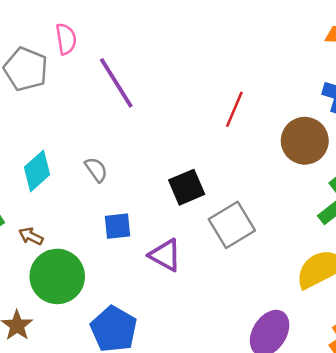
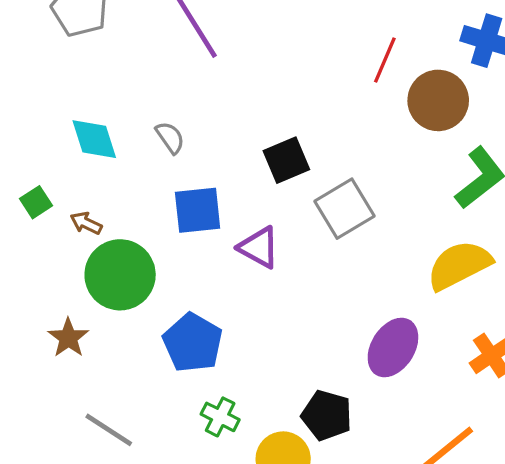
red line: (234, 109) -> (385, 60), moved
cyan diamond: (37, 171) -> (94, 139), turned -66
blue square: (118, 226) -> (198, 210), size x1.4

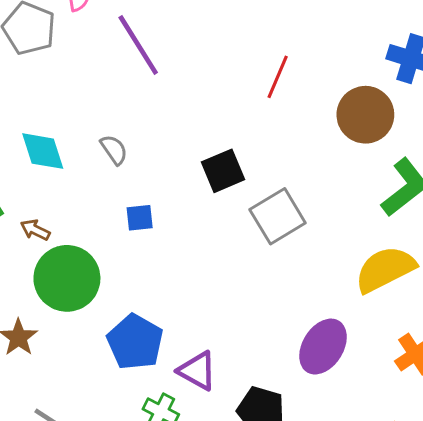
red line: (385, 60) -> (278, 77), moved
blue square: (198, 210) -> (140, 218), size x0.6
purple triangle: (259, 247) -> (197, 371), moved

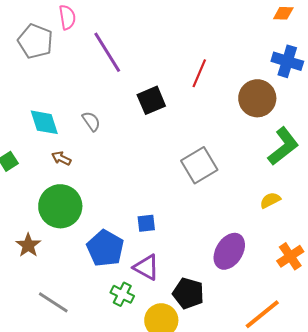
black square: (223, 171) -> (151, 100), moved
blue square: (140, 218) -> (146, 223), moved
brown arrow: (35, 230) -> (61, 158), moved
yellow semicircle: (385, 269) -> (270, 200), size x0.5

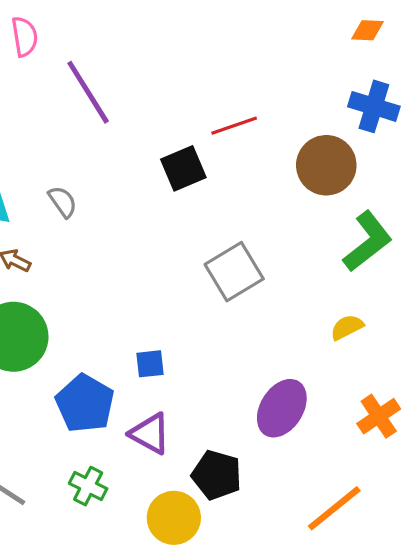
red line: (199, 73) -> (234, 126), turned 48
black square: (151, 100) -> (183, 168), moved
green cross: (122, 294) -> (88, 486), moved

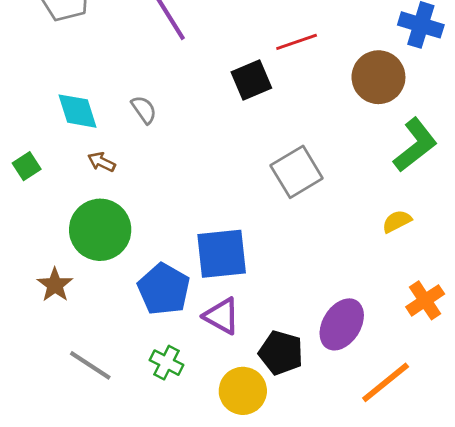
blue square: (150, 364) -> (222, 254), size x2.0
purple ellipse: (282, 408) -> (342, 324), moved

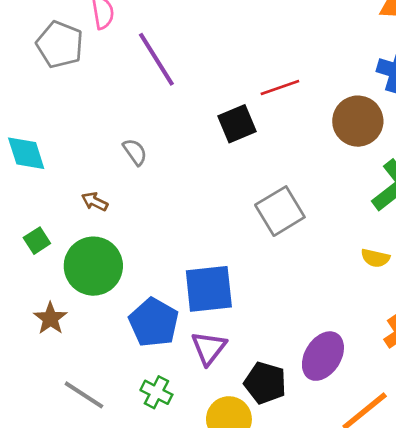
cyan diamond: (78, 111) -> (26, 153), moved
green square: (27, 166) -> (37, 241), moved
yellow semicircle: (397, 221) -> (375, 258), turned -140
purple triangle: (222, 316) -> (209, 348), turned 39

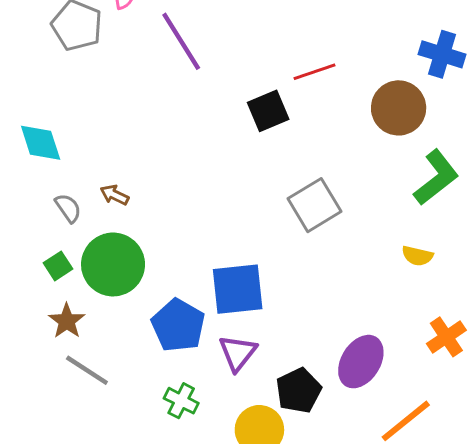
gray semicircle: (135, 152) -> (68, 208), moved
green square: (37, 241) -> (58, 266), moved
black pentagon: (265, 383) -> (299, 391), turned 30
gray line: (84, 395) -> (87, 370), moved

